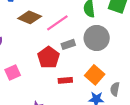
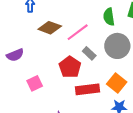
gray rectangle: (68, 44) -> (89, 53), turned 64
red rectangle: (65, 80) -> (87, 89), size x1.6

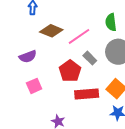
purple semicircle: (15, 55) -> (28, 56), moved

